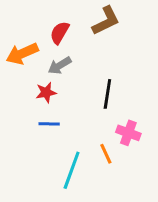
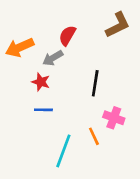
brown L-shape: (106, 21) -> (118, 25), moved
red semicircle: (60, 33) -> (67, 35), moved
red star: (46, 92) -> (41, 82), turned 30

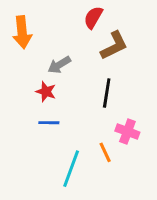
brown L-shape: (118, 25) -> (114, 46), moved
red semicircle: (67, 35) -> (93, 17), moved
orange arrow: (20, 47) -> (22, 32), moved, turned -72

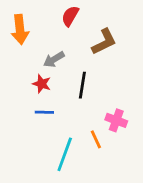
red semicircle: (93, 17) -> (70, 16), moved
black line: (107, 93) -> (82, 85), moved

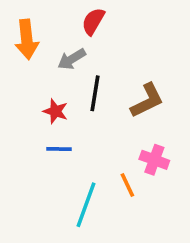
brown L-shape: (104, 42) -> (147, 100), moved
gray arrow: (54, 59) -> (72, 59), moved
black line: (82, 85) -> (95, 93), moved

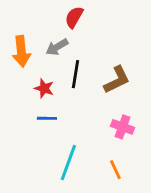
orange arrow: (27, 39) -> (21, 51), moved
orange line: (127, 185) -> (115, 170), moved

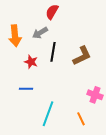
blue line: (47, 118) -> (26, 89), moved
pink cross: (123, 127) -> (95, 95), moved

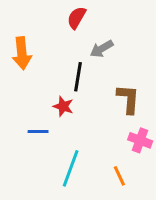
gray arrow: (40, 33) -> (102, 49), moved
brown L-shape: (82, 56) -> (128, 99), moved, turned -60
red star: (31, 62) -> (63, 106), moved

